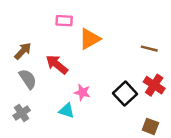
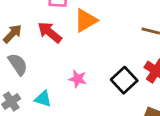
red arrow: (57, 64) -> (50, 32), moved
cyan triangle: (67, 111) -> (43, 99), moved

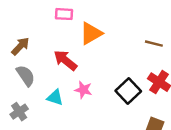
red arrow: (50, 32) -> (65, 60), moved
cyan triangle: (43, 99) -> (55, 97), moved

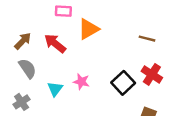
red arrow: (65, 60) -> (55, 43), moved
cyan triangle: (55, 97) -> (55, 89), turned 49

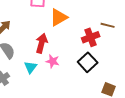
red arrow: (55, 43) -> (42, 43), moved, turned 66
red cross: (152, 74) -> (91, 37), moved, turned 36

